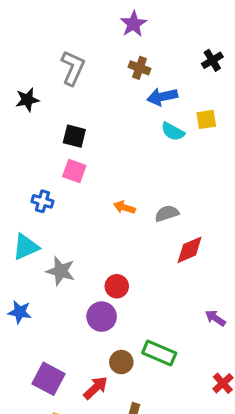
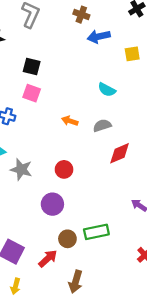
cyan semicircle: (173, 132) -> (107, 90), moved
red circle: (117, 286) -> (64, 169), moved
green rectangle: (159, 353) -> (96, 232), turned -35

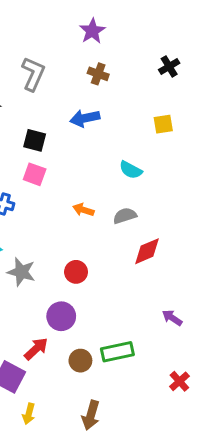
blue arrow: (99, 36) -> (85, 118), moved
red arrow: (48, 258) -> (36, 349), moved
yellow arrow: (15, 286) -> (29, 414), moved

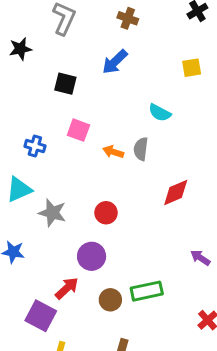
blue arrow: (85, 118) -> (115, 62), turned -32
pink square: (35, 174) -> (78, 130), moved
gray semicircle: (125, 216) -> (141, 149), moved, turned -65

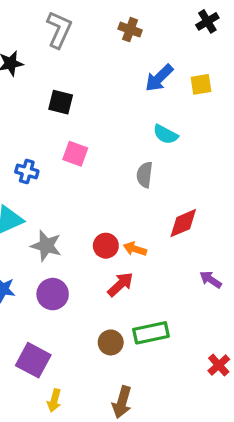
blue arrow: (115, 62) -> (159, 78), moved
orange arrow: (113, 152) -> (135, 249), moved
purple circle: (92, 256) -> (53, 294), moved
purple arrow: (200, 258) -> (211, 280), moved
red arrow: (67, 288) -> (120, 284), moved

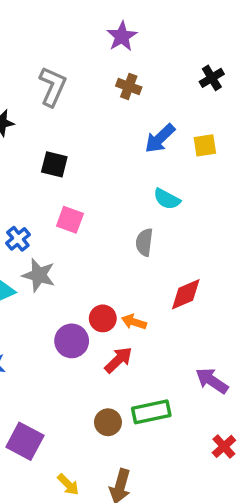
blue cross: (27, 171) -> (18, 239), turned 35
gray star: (46, 246) -> (39, 275), moved
purple arrow: (211, 280) -> (212, 381), moved, size x1.4
purple circle: (53, 294) -> (72, 341), moved
yellow arrow: (54, 401) -> (68, 485), moved, turned -60

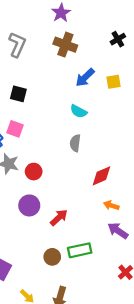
brown cross: (129, 87) -> (65, 45), size x1.5
cyan semicircle: (167, 199) -> (78, 111), moved
pink square: (70, 220) -> (15, 129), moved
red circle: (103, 318) -> (34, 172), moved
orange arrow: (134, 322) -> (111, 205), moved

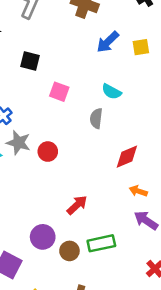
cyan semicircle: (78, 111) -> (112, 92), moved
pink square: (15, 129) -> (59, 92), moved
purple circle: (29, 205) -> (43, 237), moved

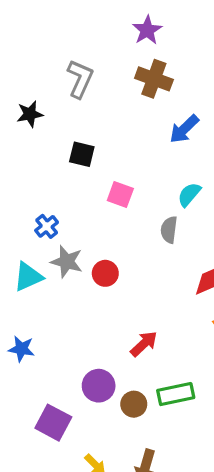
cyan semicircle: (112, 92) -> (189, 195), turned 102

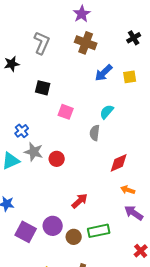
purple square: (53, 423) -> (26, 232), moved

